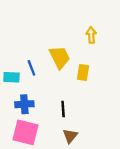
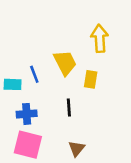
yellow arrow: (91, 35) -> (100, 38), size x1.5
black line: (63, 109) -> (69, 108), moved

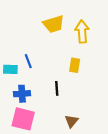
yellow trapezoid: (65, 63) -> (54, 24), moved, turned 100
brown triangle: (77, 148) -> (72, 121), moved

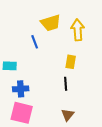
blue line: (28, 61) -> (35, 42), moved
black line: (57, 88) -> (66, 84), moved

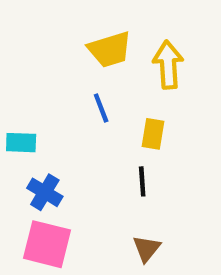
blue line: (35, 42) -> (101, 108), moved
blue cross: (21, 89) -> (45, 192), turned 35

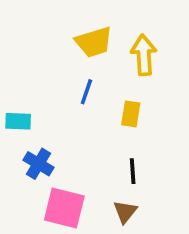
blue line: (101, 108) -> (86, 92), turned 40
black line: (142, 181) -> (133, 171), moved
pink square: (47, 244) -> (64, 208), moved

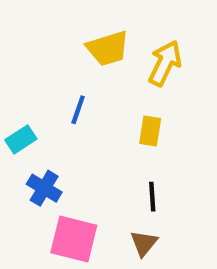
yellow arrow: (144, 55) -> (165, 63), turned 30
blue line: (86, 92) -> (78, 110), moved
cyan rectangle: (18, 121) -> (21, 139), turned -35

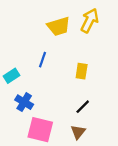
yellow arrow: (165, 63) -> (90, 21), moved
black line: (152, 197) -> (83, 107), turned 49

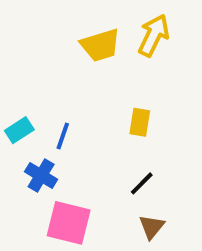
blue line: (43, 60) -> (63, 136), moved
brown triangle: (78, 132) -> (152, 227), moved

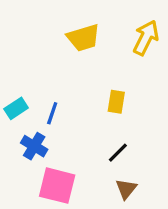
yellow arrow: (154, 35) -> (146, 38), moved

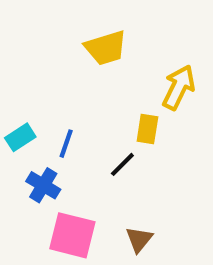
yellow arrow: (146, 38) -> (179, 87), moved
black line: (118, 153) -> (122, 164), moved
brown triangle: (126, 189) -> (139, 239), moved

